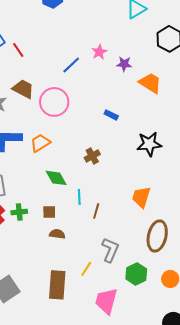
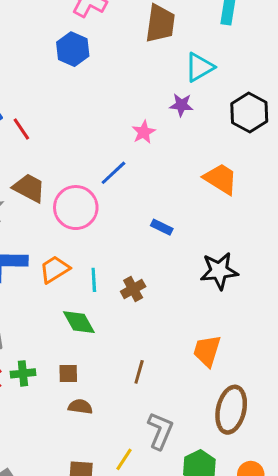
purple star: (124, 64) -> (181, 105), moved
blue line: (71, 65) -> (113, 173), moved
cyan line: (79, 197) -> (94, 280), moved

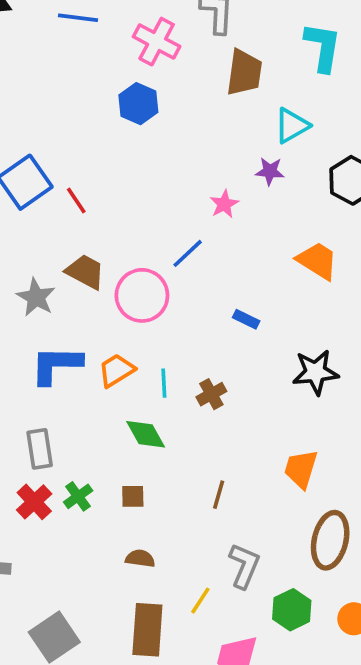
green cross: (23, 373) -> (78, 496), turned -30
brown semicircle: (80, 407) -> (140, 558), moved

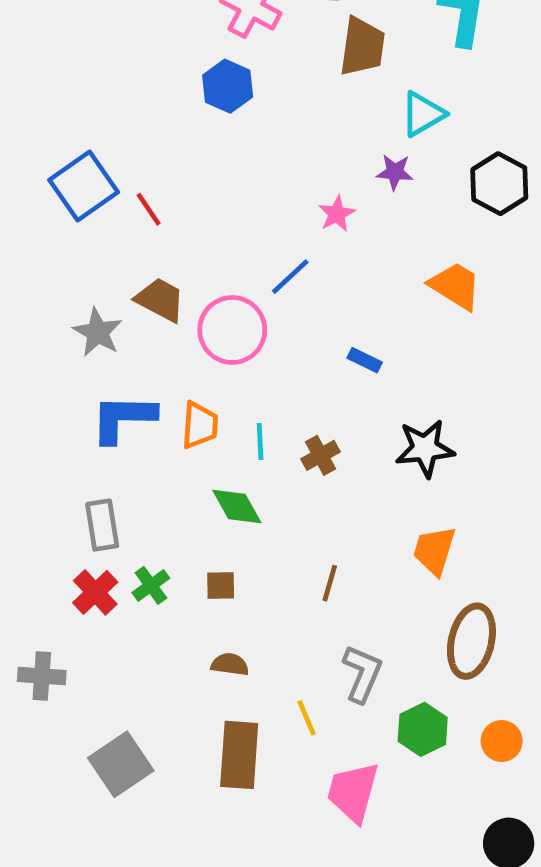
orange trapezoid: (116, 370) -> (200, 425), turned 126
black star: (316, 372) -> (425, 448), moved
yellow line: (200, 601) -> (307, 718), turned -56

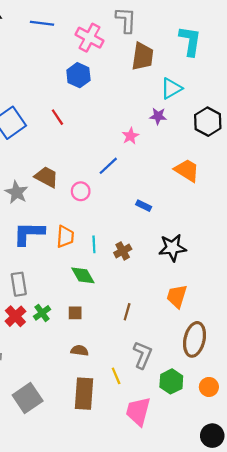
red line: (149, 209) -> (57, 117), moved
pink circle: (232, 330) -> (81, 191), size x0.6

